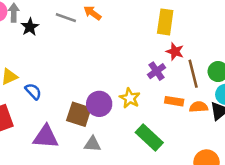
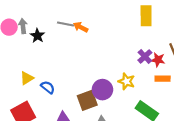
orange arrow: (92, 13) -> (81, 27), moved
red star: (175, 51) -> (158, 60), moved
brown square: (79, 114) -> (87, 100), turned -30

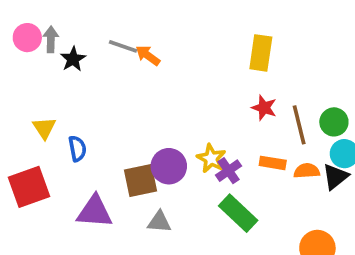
purple cross: (145, 56) -> (229, 171), moved
red star: (158, 60) -> (264, 108), moved
yellow triangle: (27, 78) -> (44, 128), turned -40
blue semicircle: (48, 87) -> (77, 149), turned 32

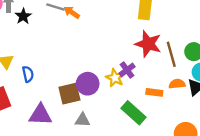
red star: (264, 108) -> (148, 44), size x1.6
orange rectangle: (273, 163) -> (154, 92), moved
purple cross: (229, 171) -> (127, 70), moved

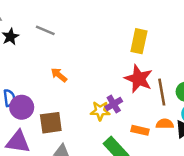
orange arrow: (72, 12) -> (59, 75), moved
yellow star: (115, 78) -> (100, 111), turned -30
purple circle: (88, 84) -> (22, 107), moved

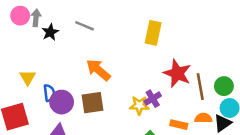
yellow rectangle: (139, 41) -> (153, 33), moved
orange arrow: (59, 75) -> (98, 70), size x1.5
brown square: (51, 123) -> (93, 103), moved

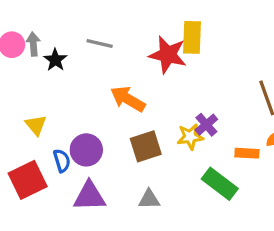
red star: (177, 73) -> (168, 55), moved
blue semicircle: (49, 93) -> (62, 161), moved
brown square: (93, 103) -> (146, 146), moved

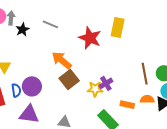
yellow rectangle: (192, 37) -> (118, 28), moved
brown square: (146, 146) -> (69, 79), moved, turned -30

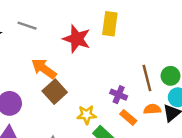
purple cross: (106, 83) -> (119, 95), moved, turned -32
yellow star: (95, 89) -> (86, 115), moved
orange rectangle: (127, 105) -> (128, 117), turned 32

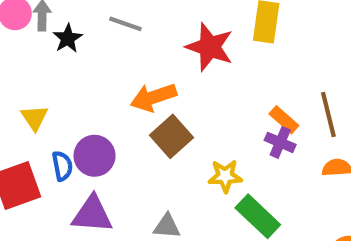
orange arrow: (44, 69) -> (153, 97), turned -55
orange rectangle: (128, 117) -> (284, 120), moved

